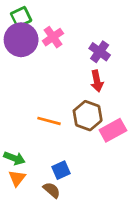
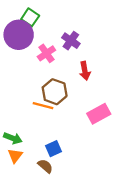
green square: (21, 17) -> (30, 17), moved, turned -30
pink cross: (53, 37) -> (46, 53), moved
purple cross: (100, 52) -> (71, 41), moved
brown hexagon: (88, 116) -> (55, 92), moved

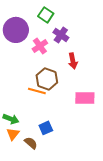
green square: (30, 17) -> (46, 15), moved
pink rectangle: (99, 114) -> (85, 98), turned 30
brown semicircle: (45, 166) -> (31, 143), moved

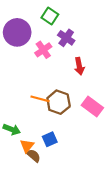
brown hexagon: (47, 79) -> (59, 102), moved
pink rectangle: (85, 98) -> (92, 107), turned 36
orange triangle: (13, 134) -> (27, 146), moved

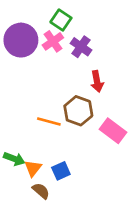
pink cross: (43, 50) -> (53, 41), moved
brown hexagon: (59, 102) -> (78, 111), moved
orange triangle: (27, 146) -> (33, 168), moved

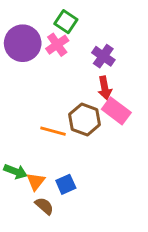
purple cross: (81, 47) -> (103, 56), moved
pink rectangle: (113, 131) -> (116, 111), moved

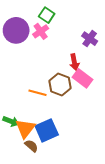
purple cross: (103, 56) -> (90, 39), moved
orange triangle: (36, 181) -> (25, 128), size x1.5
blue square: (66, 184) -> (47, 130), size x1.6

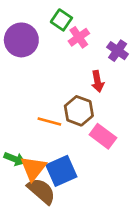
pink cross: (41, 31) -> (79, 37), moved
pink rectangle: (82, 78) -> (103, 136), moved
brown semicircle: (31, 146) -> (41, 191), size x1.6

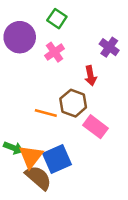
pink cross: (79, 37) -> (54, 52), moved

